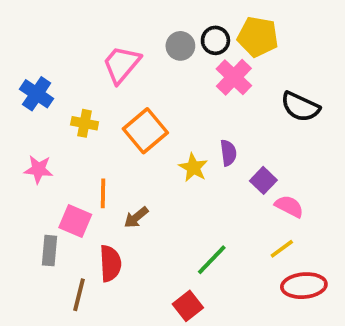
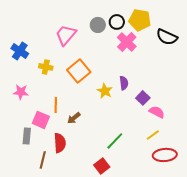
black semicircle: (300, 107) -> (167, 37), moved

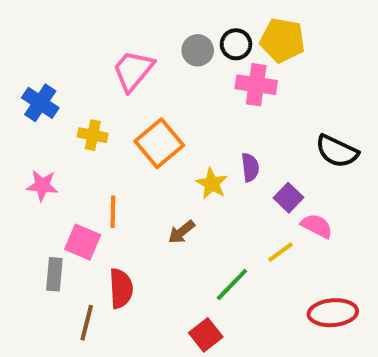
black semicircle: (167, 37) -> (337, 151), moved
pink cross: (127, 42) -> (256, 85), turned -36
brown arrow: (74, 118) -> (182, 232), moved
yellow line: (153, 135) -> (280, 252), moved

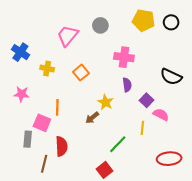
black circle: (236, 44) -> (171, 22), moved
pink cross: (256, 85) -> (124, 57), moved
orange square: (159, 143) -> (81, 73), size x0.7
yellow star: (212, 184) -> (106, 102), moved
yellow line: (280, 252) -> (142, 128), turned -48

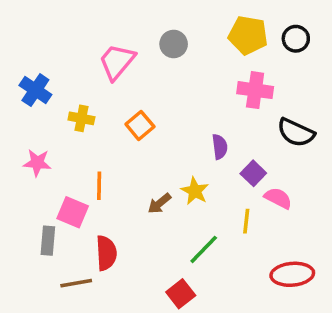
pink cross: (124, 57) -> (255, 90), moved
yellow star: (106, 102) -> (195, 191), moved
brown line: (44, 164) -> (76, 283), turned 66

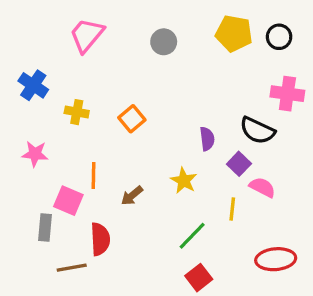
pink trapezoid: (117, 62) -> (87, 35), moved
pink cross: (255, 90) -> (287, 94), moved
black semicircle: (296, 133) -> (257, 130), moved
brown arrow: (159, 203) -> (132, 196), moved
red square: (181, 294) -> (199, 278), moved

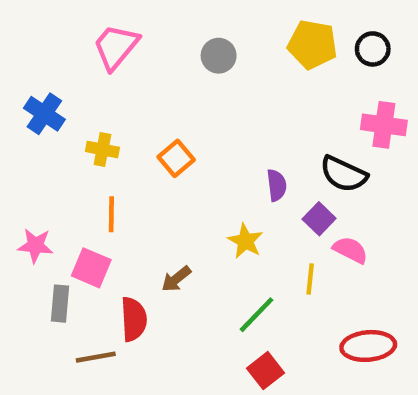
pink star: (35, 154) -> (35, 245), moved
orange line: (93, 176) -> (111, 214), moved
brown arrow: (132, 196) -> (176, 279), moved

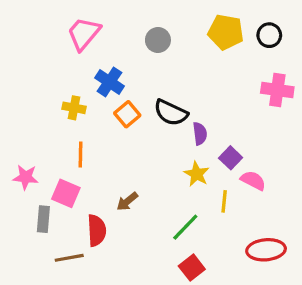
blue cross: (44, 114) -> (110, 82), moved
black semicircle: (344, 174) -> (171, 113), moved
yellow star: (245, 241) -> (197, 174), moved

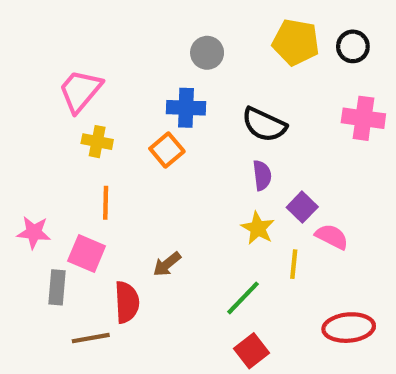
pink trapezoid: (84, 34) -> (80, 91), moved
blue cross: (110, 82) -> (186, 108), moved, turned -32
black semicircle: (171, 113) -> (264, 125), moved

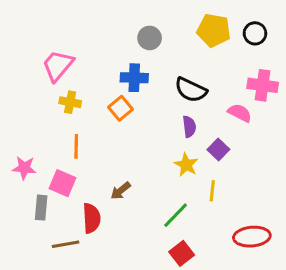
pink semicircle: (332, 237) -> (240, 113), moved

